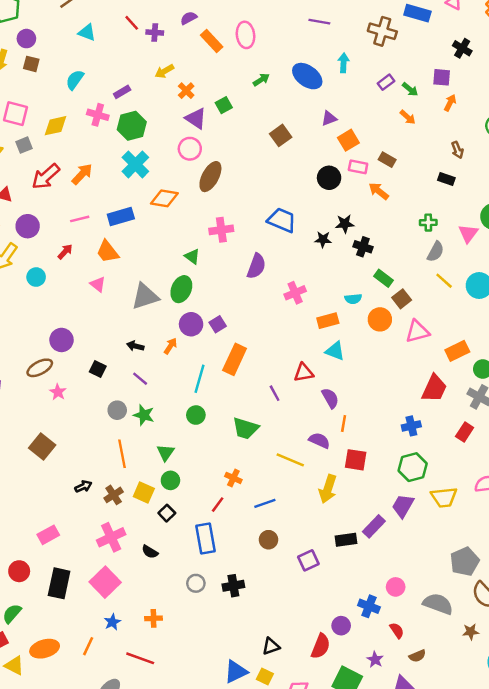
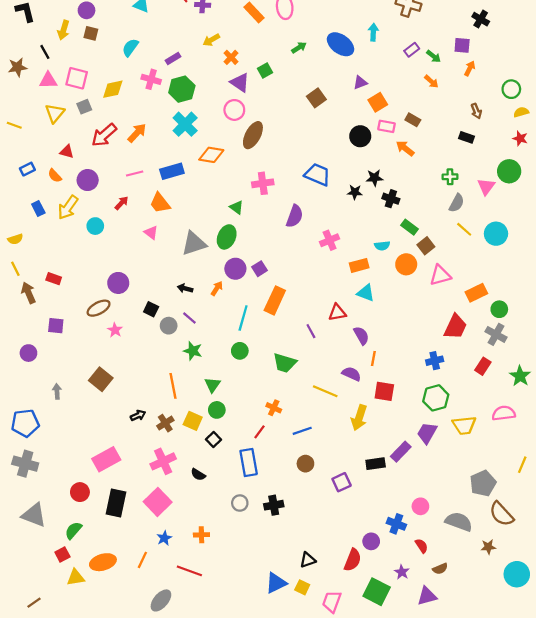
gray circle: (117, 410) -> (169, 326), moved
pink rectangle: (48, 535) -> (106, 459), size x1.4
yellow triangle: (14, 666) -> (76, 577), turned -36

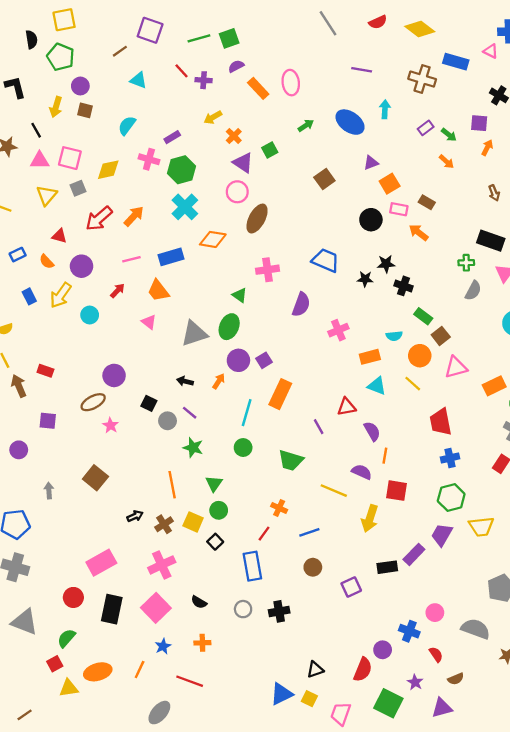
black rectangle: (466, 137) -> (491, 241), moved, size x1.6
yellow line: (464, 229) -> (413, 384), moved
red trapezoid: (455, 327) -> (441, 422), moved, turned 144
black semicircle: (198, 475) -> (199, 602), moved

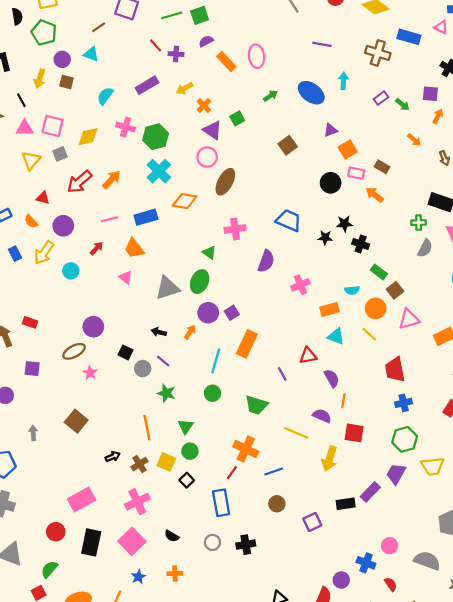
cyan triangle: (138, 80) -> (91, 54), moved
purple rectangle: (172, 137) -> (147, 85), moved, size x1.5
orange arrow: (446, 162) -> (414, 140), moved
orange cross: (279, 508) -> (246, 449), size x1.6

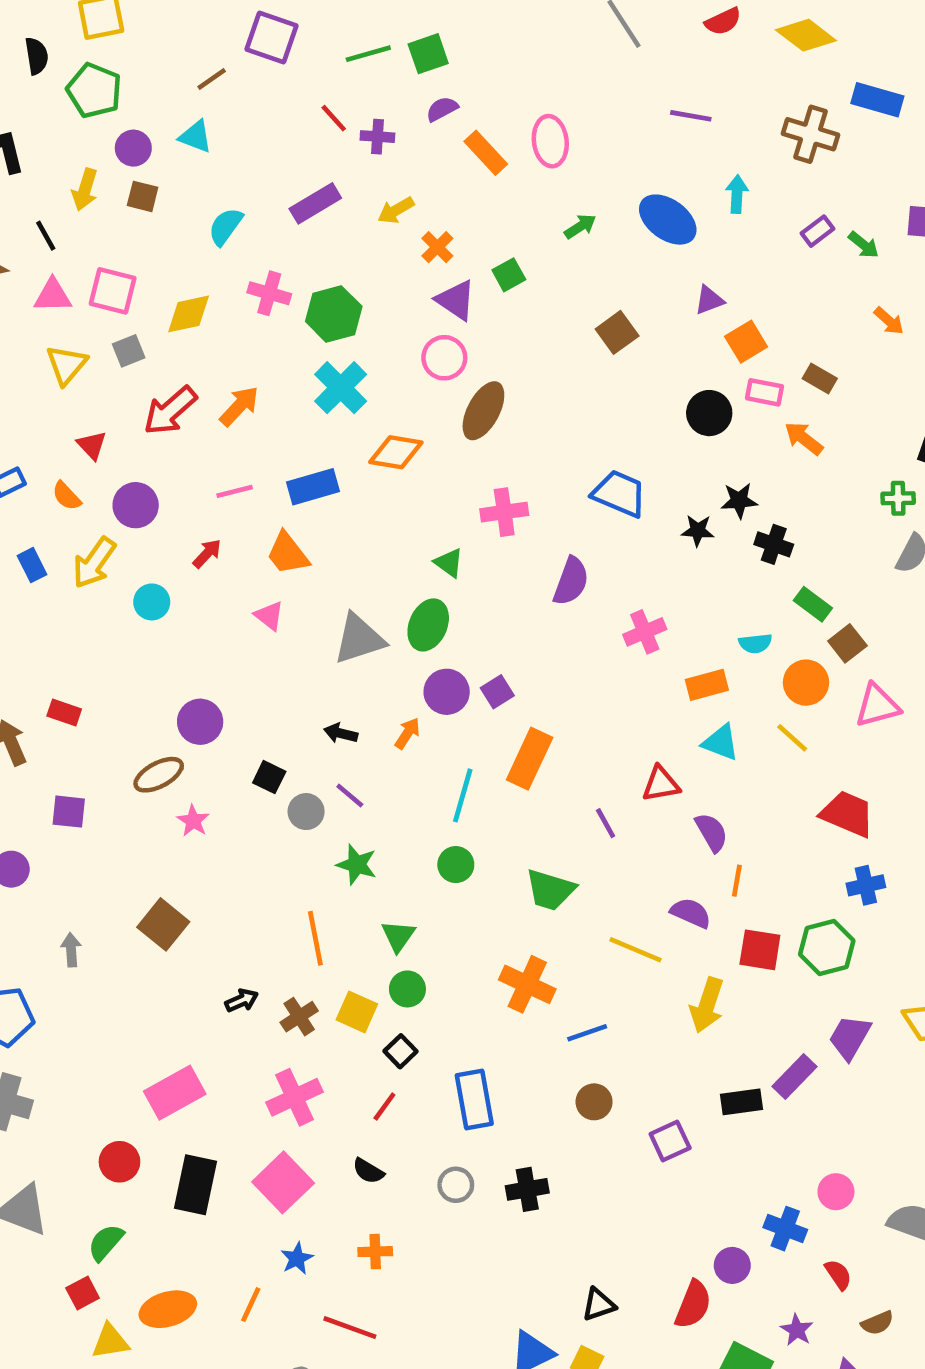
red triangle: (43, 198) -> (92, 445), turned 32
red trapezoid: (395, 370) -> (847, 814), turned 124
green hexagon: (405, 439) -> (827, 947), moved
red line: (232, 473) -> (384, 1106), moved

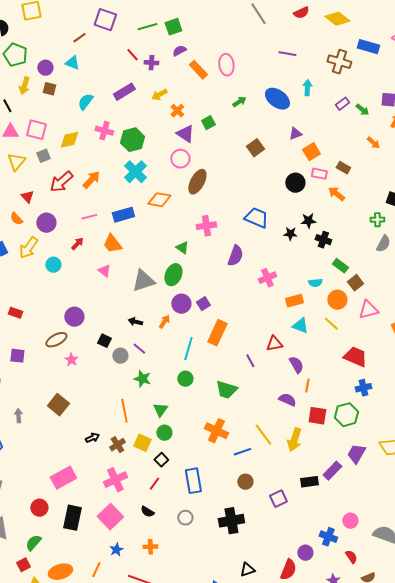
green pentagon: (94, 91) -> (15, 55), moved
yellow line: (636, 950) -> (263, 435), moved, turned 30
black cross: (527, 1189) -> (231, 521), moved, size x1.4

